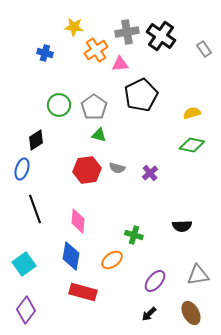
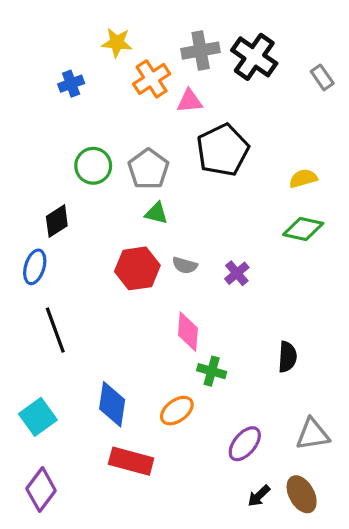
blue cross: (45, 53) -> (71, 84), turned -35
pink diamond: (78, 221) -> (188, 332), moved
black semicircle: (182, 226) -> (287, 357), turned -84
black arrow: (149, 314) -> (259, 496), moved

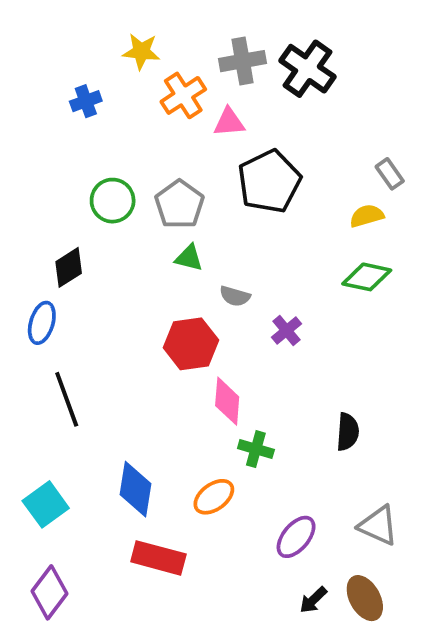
gray rectangle: (322, 77) -> (390, 174), moved
gray semicircle: (185, 265) -> (235, 296), moved
red hexagon: (137, 268) -> (191, 344), moved
gray triangle: (313, 434) -> (378, 525), turned 33

